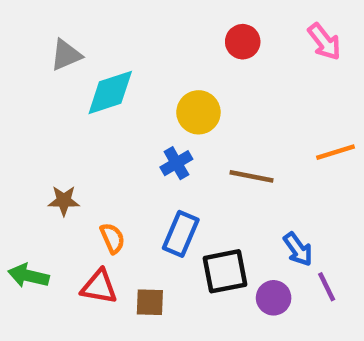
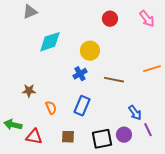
gray triangle: (66, 55) -> (30, 12), moved
black square: (225, 271) -> (102, 139), moved
red triangle: (99, 287) -> (34, 137), moved

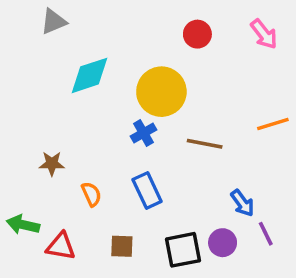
yellow circle: (90, 51) -> (161, 92), size x1.4
blue rectangle: (82, 106) -> (147, 191), turned -48

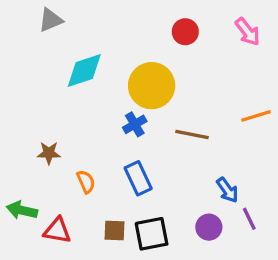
black square: (183, 250) -> (152, 234), moved

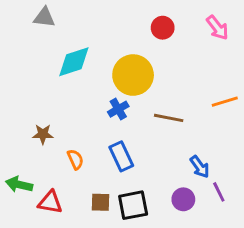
gray triangle: (51, 20) -> (44, 17), turned 30

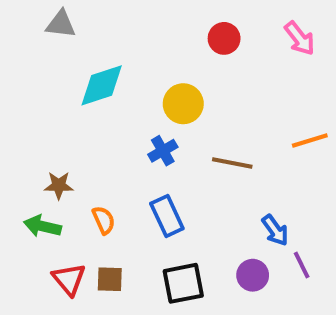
yellow circle: (133, 75) -> (183, 104), size x0.7
green arrow: (19, 185) -> (42, 226), moved
red triangle: (50, 202) -> (69, 279), turned 40
brown square: (101, 202) -> (110, 279), moved

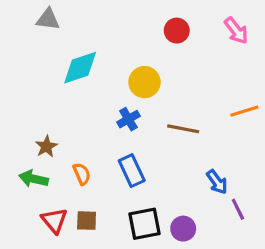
brown star: (59, 185) -> (46, 146), turned -30
purple circle: (253, 275) -> (183, 229), moved

